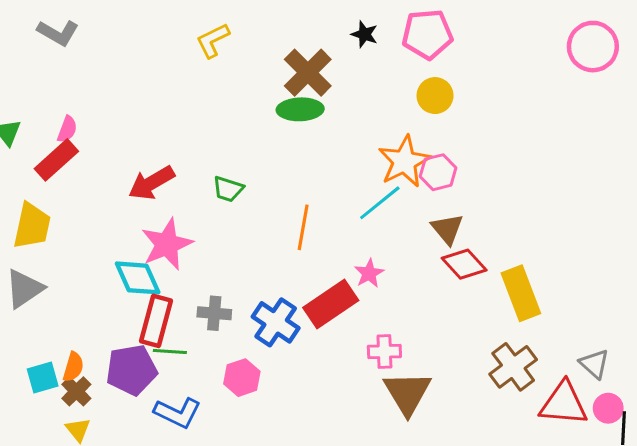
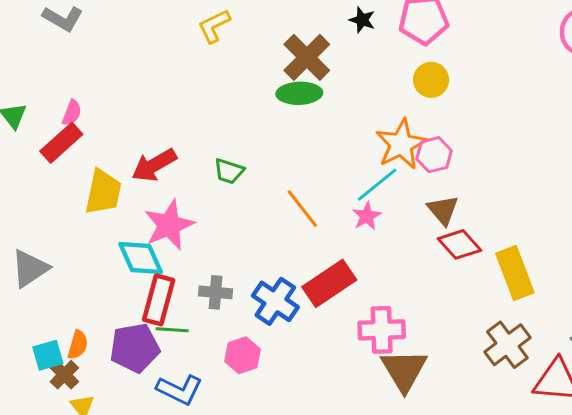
yellow trapezoid: (32, 226) -> (103, 192), moved
orange line: (303, 227) -> (302, 209), turned -48
pink star: (369, 273) -> (367, 216), moved
pink cross: (384, 352) -> (382, 330), size x1.4
brown cross: (76, 391) -> (64, 375), moved

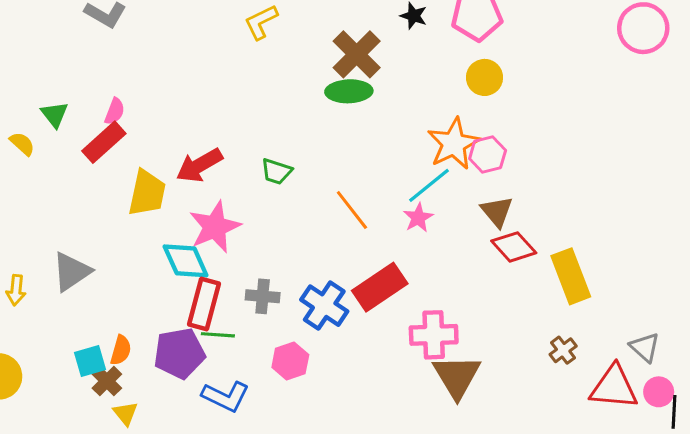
brown cross: (507, 345) -> (563, 350), size x0.6

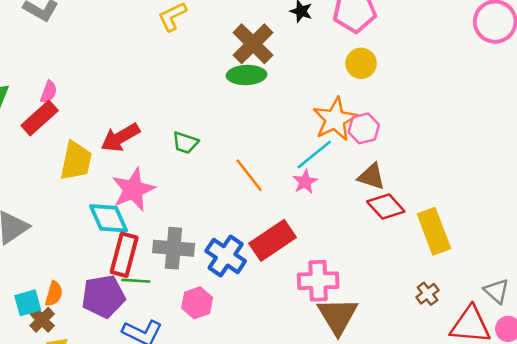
brown triangle: (497, 212) -> (371, 177), turned -32
gray cross: (263, 296) -> (174, 248), size x1.4

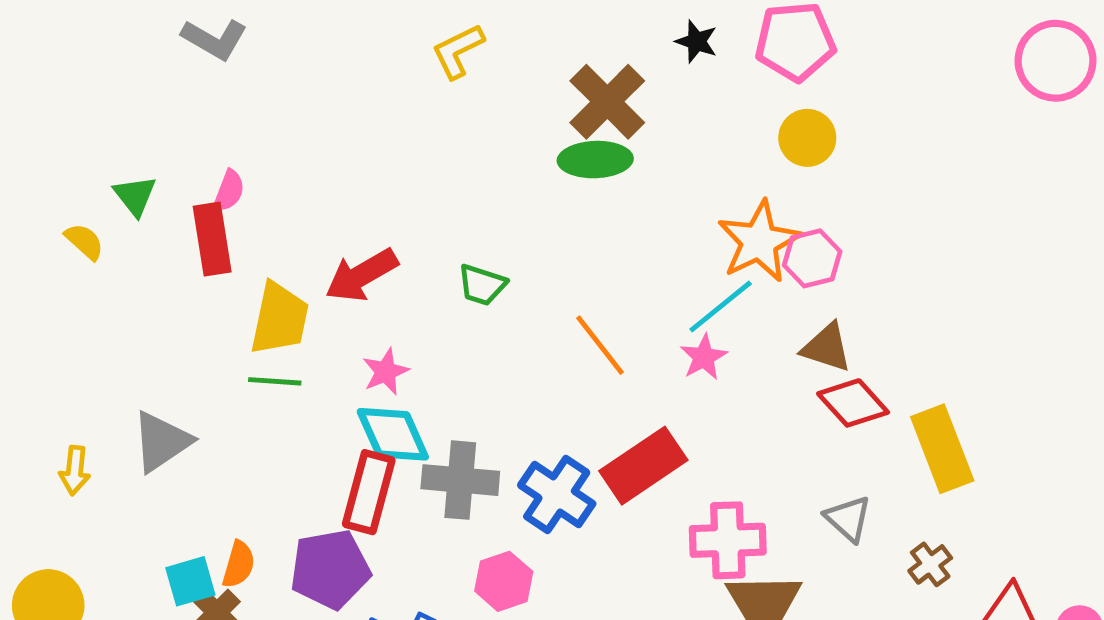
red rectangle: (40, 118) -> (212, 239), turned -57
pink star: (133, 190) -> (386, 372), size x0.6
cyan diamond: (109, 218) -> (393, 434), moved
green line: (136, 281) -> (275, 381), moved
gray triangle: (496, 291) -> (848, 519), moved

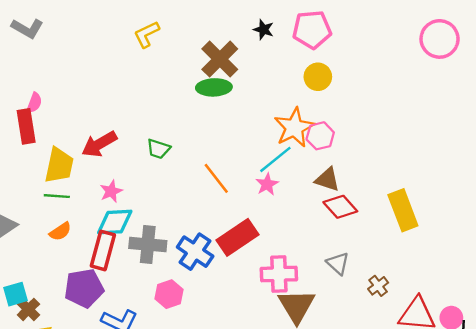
cyan diamond: (393, 434) -> (115, 222), turned -69
yellow rectangle: (942, 449) -> (403, 210), moved
orange semicircle: (239, 564) -> (60, 232), moved, turned 40

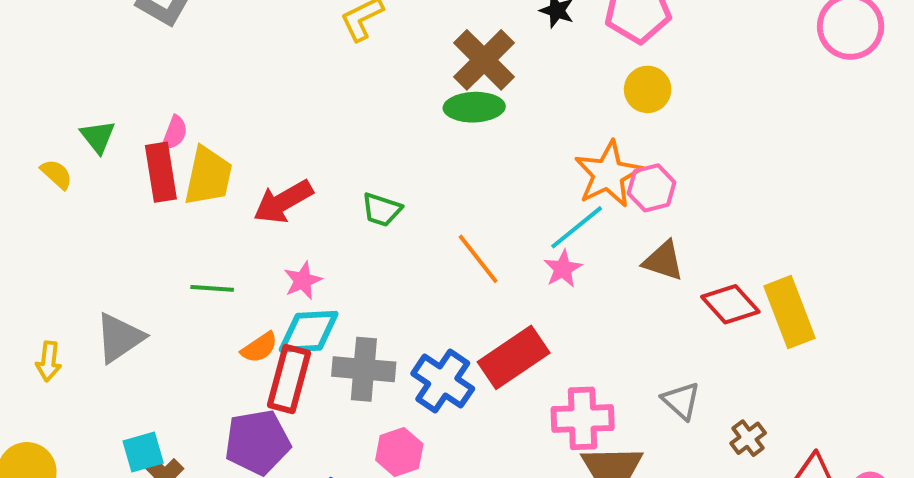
yellow trapezoid: (59, 165) -> (208, 176), moved
red diamond: (340, 207) -> (730, 304), moved
orange semicircle: (60, 232) -> (259, 348), moved

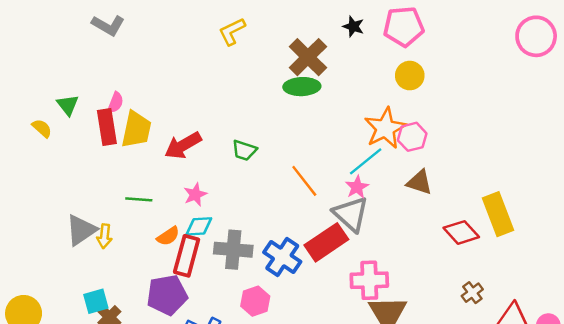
red diamond: (730, 304) -> (461, 232), moved
cyan diamond: (309, 332) -> (199, 226), size x0.7
yellow arrow: (49, 361) -> (104, 236), moved
gray triangle: (681, 401) -> (351, 214), moved, size x1.5

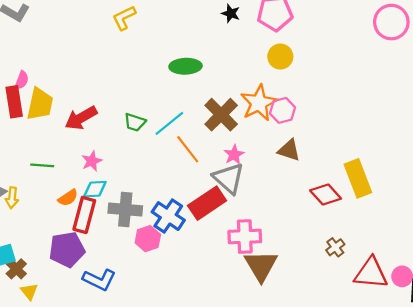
brown cross: (308, 57) -> (221, 115), moved
cyan line: (366, 161) -> (169, 123), moved
pink hexagon: (255, 301) -> (148, 239), moved

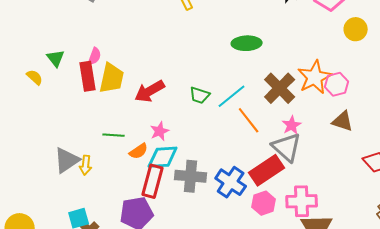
yellow circle: (280, 57) -> (356, 29), moved
cyan diamond: (95, 189) -> (163, 157), size x1.4
orange semicircle: (68, 198) -> (139, 151), moved
pink hexagon: (148, 239) -> (264, 203), moved

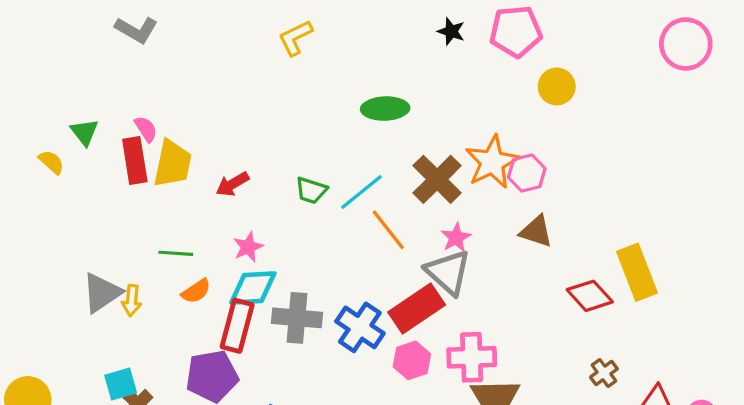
pink semicircle: (95, 56) -> (146, 129), turned -54
red arrow: (150, 91) -> (232, 184), size x0.7
orange semicircle: (139, 151) -> (196, 291), moved

